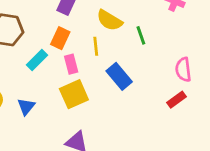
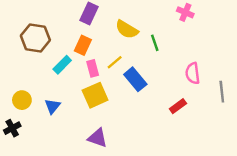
yellow line: (96, 46) -> (115, 62), moved, turned 56
red rectangle: (176, 100) -> (178, 106), moved

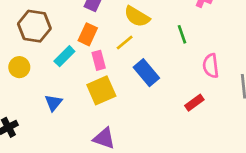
green line: (155, 43) -> (182, 34), moved
yellow line: (115, 62) -> (125, 43), moved
yellow circle: (22, 100) -> (19, 67), moved

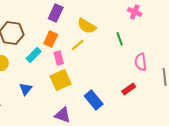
blue rectangle: (146, 73) -> (94, 100), moved

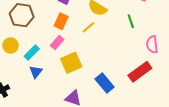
cyan rectangle: (34, 55) -> (32, 53), moved
pink rectangle: (59, 58) -> (57, 42), moved, turned 56
red rectangle: (129, 89) -> (140, 72), size x1.6

